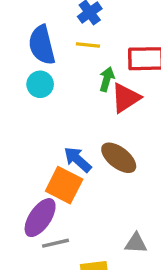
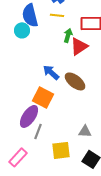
cyan circle: (40, 84) -> (22, 30), moved
blue arrow: (78, 159) -> (51, 72), moved
gray line: (55, 243) -> (38, 131), turned -56

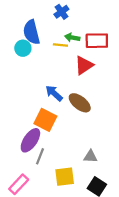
yellow line: (57, 15) -> (60, 45), moved
green arrow: (68, 35) -> (72, 37), moved, turned -96

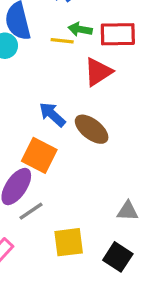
gray line: (40, 156) -> (31, 211), turned 35
gray triangle: (90, 156) -> (128, 211), moved

